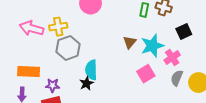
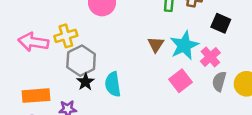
black square: (184, 32) -> (221, 23), turned -35
black star: (86, 83) -> (85, 82), moved

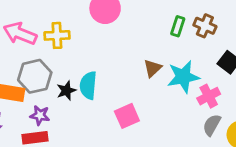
gray hexagon: (81, 61) -> (35, 76), moved
pink square: (180, 81) -> (127, 116), moved
cyan semicircle: (113, 84) -> (88, 85), moved

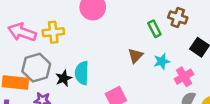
green rectangle: (178, 26) -> (154, 29), moved, turned -42
cyan star: (183, 77) -> (162, 61), size x0.6

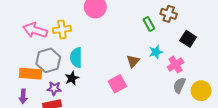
brown triangle: (135, 56) -> (133, 61), moved
cyan semicircle: (82, 73) -> (76, 58), moved
black star: (64, 78) -> (72, 78), moved

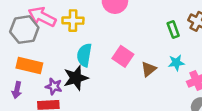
gray hexagon: (48, 60) -> (24, 30), moved
black star: (72, 78) -> (76, 78), size x1.5
pink square: (117, 84) -> (123, 56), moved, turned -36

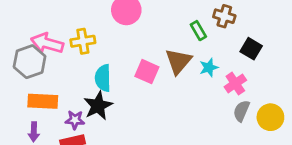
brown triangle: (149, 69) -> (178, 61), moved, size x1.5

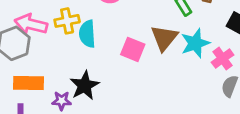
cyan star: (209, 68) -> (195, 43), size x1.5
cyan semicircle: (103, 78) -> (87, 34), moved

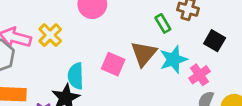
yellow cross: (67, 21) -> (50, 35), turned -35
cyan semicircle: (87, 34) -> (76, 76), moved

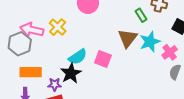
pink square: (113, 64) -> (103, 59), moved
cyan semicircle: (76, 76) -> (78, 57), turned -120

